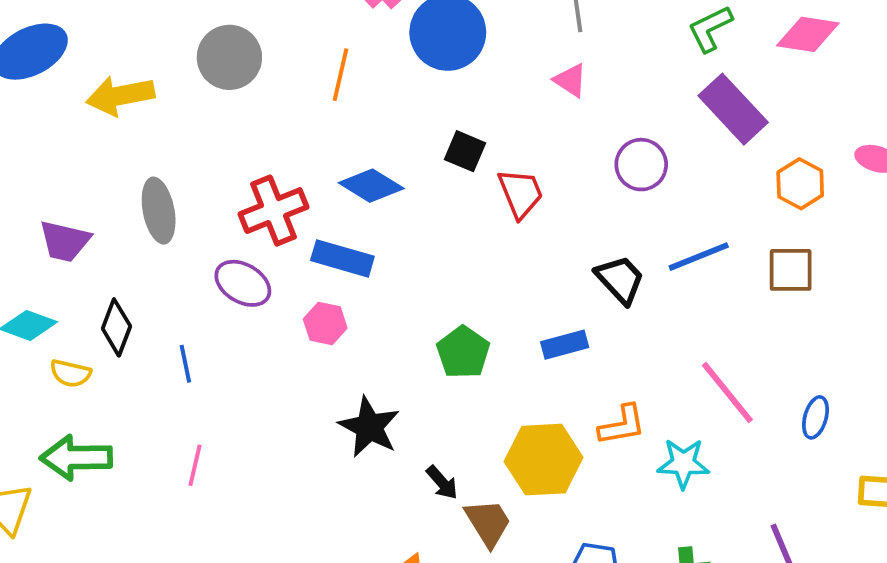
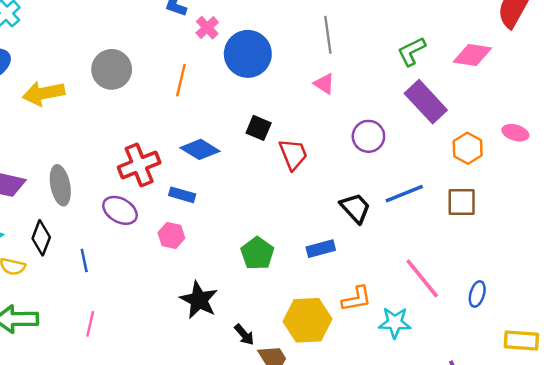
gray ellipse: (159, 211) -> (60, 185), moved
blue rectangle: (342, 258) -> (182, 195), size x0.7

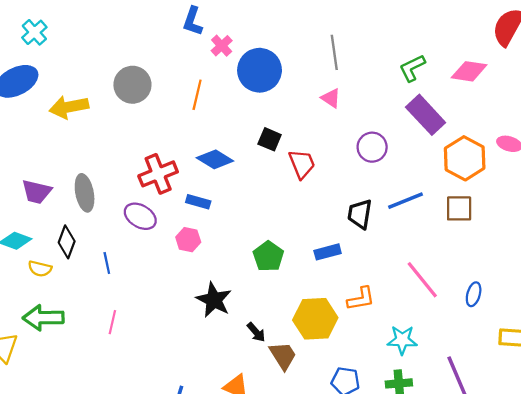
orange hexagon: (468, 148) -> (465, 158), size x1.5
black trapezoid: (355, 208) -> (360, 214), turned -128
cyan star: (395, 323) -> (402, 340), moved

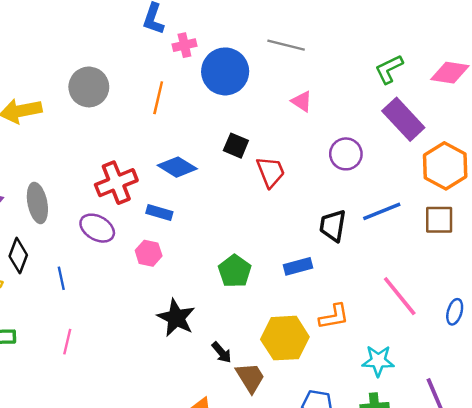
pink cross: (222, 46) -> (184, 45), turned 30
gray line: (334, 52) -> (286, 45), moved, turned -68

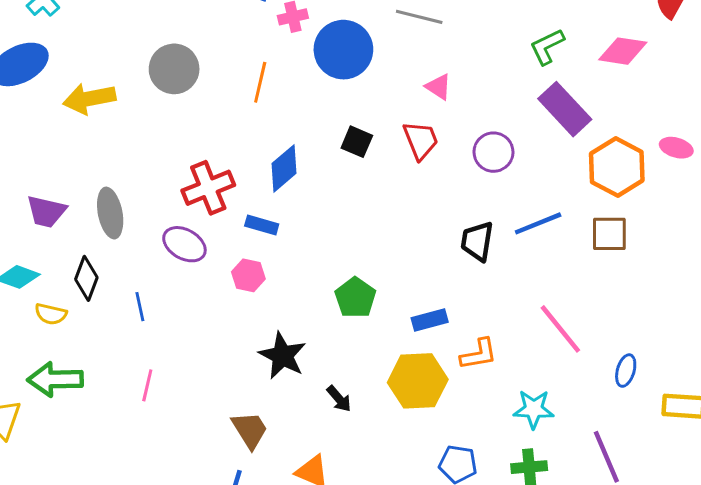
blue diamond: (177, 167) -> (284, 168), turned -72
red trapezoid: (271, 172) -> (421, 140), moved
blue rectangle: (298, 266) -> (430, 320), moved
blue ellipse: (455, 312) -> (626, 371), moved
brown trapezoid: (250, 378) -> (250, 430), moved

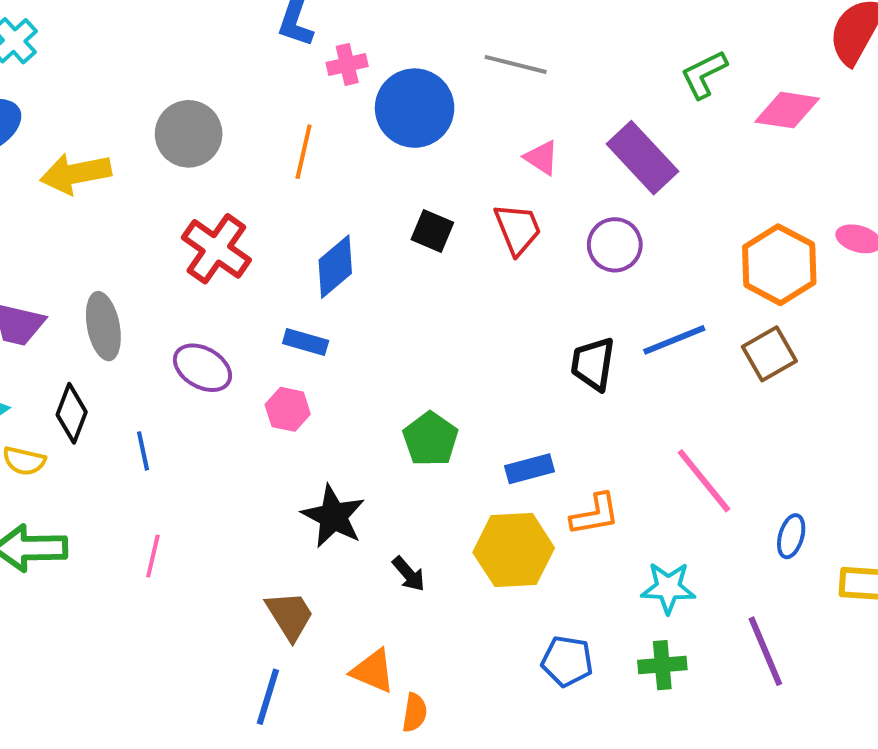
green L-shape: (547, 47) -> (704, 74), moved
purple rectangle: (565, 109) -> (643, 158), moved
red cross: (208, 188) -> (216, 249), moved, turned -33
brown square: (609, 234) -> (769, 354), turned -30

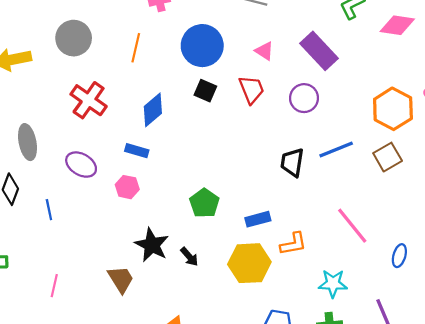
blue circle: (415, 108) -> (202, 46), moved
pink line: (153, 556) -> (54, 286), moved
black arrow: (409, 574) -> (189, 257), moved
brown trapezoid: (290, 615) -> (121, 279), moved

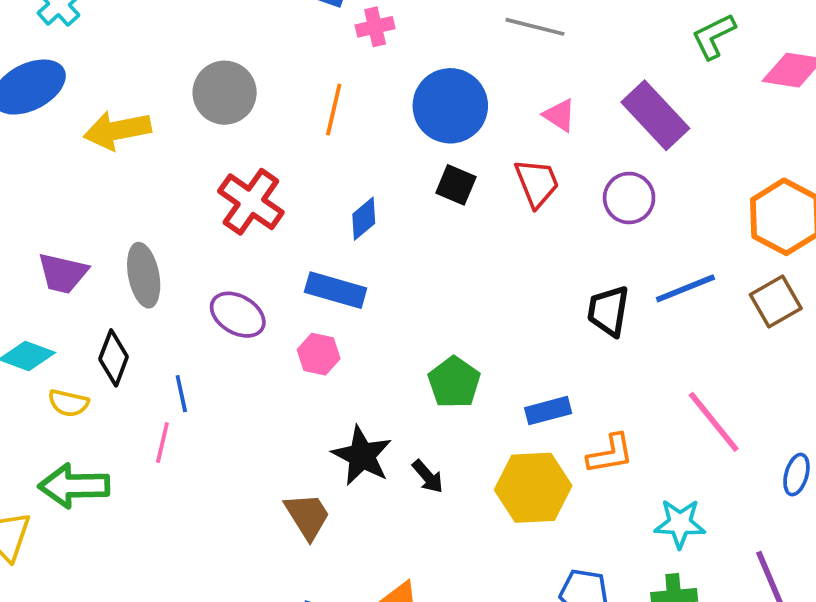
blue diamond: (153, 110) -> (364, 219), size x0.7
blue rectangle: (137, 151) -> (336, 290), size x1.4
pink line: (54, 286) -> (162, 443), moved

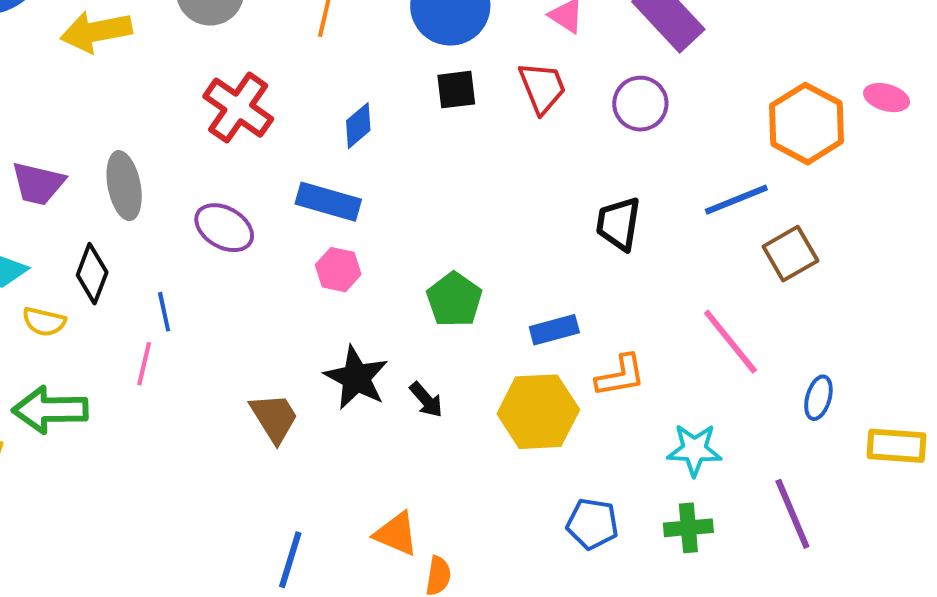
black square: (456, 185) -> (456, 90), turned -30
blue line: (685, 288) -> (736, 200), moved
brown square: (776, 301) -> (790, 254), moved
pink hexagon: (319, 354) -> (338, 270), moved
brown trapezoid: (307, 516) -> (274, 418), moved

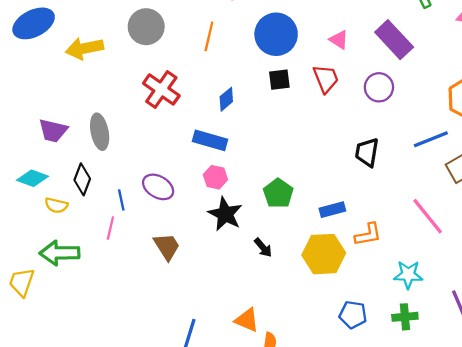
purple ellipse: (224, 228) -> (158, 187), moved
black star: (356, 378) -> (225, 214), moved
brown trapezoid: (274, 418) -> (167, 246), moved

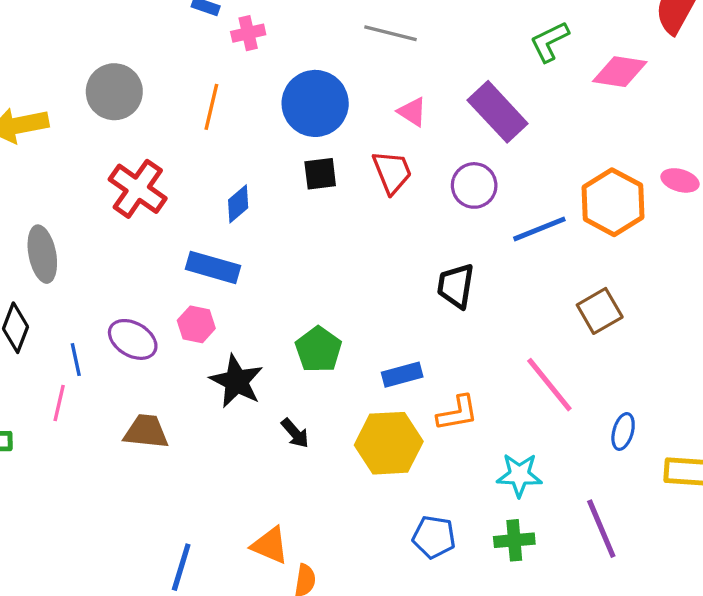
blue line: (431, 139) -> (539, 229), moved
pink hexagon: (215, 177) -> (196, 324), moved
brown trapezoid: (167, 246) -> (146, 431), turned -52

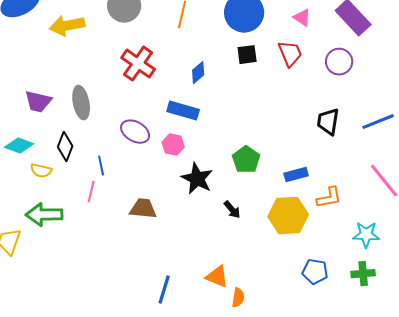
blue line: (539, 229) -> (378, 122), moved
purple ellipse: (133, 339) -> (135, 132), moved

